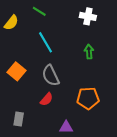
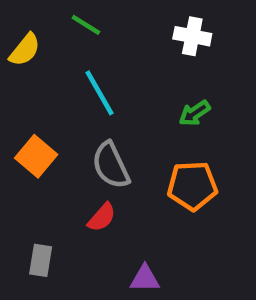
green arrow: (89, 52) -> (195, 113), turned -120
orange pentagon: (88, 98) -> (192, 186), moved

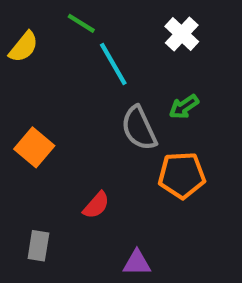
white cross: (192, 36) -> (182, 34), turned 32
cyan line: (99, 93) -> (113, 64), moved
gray semicircle: (111, 165) -> (139, 128), moved

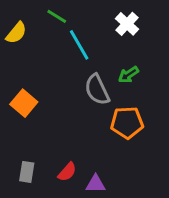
red semicircle: (96, 205) -> (67, 172), moved

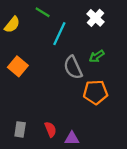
cyan line: (79, 45) -> (59, 34), turned 55
orange square: (24, 103) -> (18, 66), moved
red semicircle: (67, 172) -> (50, 129), turned -63

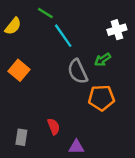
white cross: (96, 18) -> (117, 30), moved, turned 30
cyan line: (59, 34) -> (63, 36), turned -60
red semicircle: (50, 129) -> (54, 127), moved

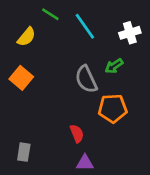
yellow semicircle: (13, 26) -> (27, 37), moved
cyan line: (63, 36) -> (85, 26), moved
red semicircle: (54, 127) -> (77, 134), moved

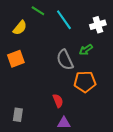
orange square: (21, 78) -> (16, 59), turned 30

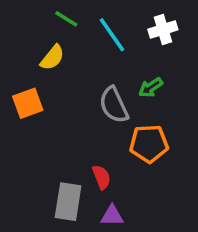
white cross: (98, 25) -> (163, 30), moved
yellow semicircle: (20, 28) -> (52, 58), moved
gray rectangle: (18, 115) -> (68, 202), moved, size x1.5

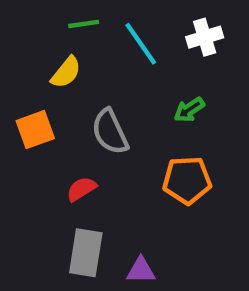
green line: (66, 19) -> (84, 24), turned -40
gray semicircle: (114, 105) -> (110, 132), moved
red semicircle: (101, 177) -> (81, 189), moved, turned -100

